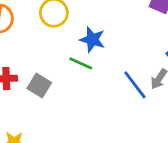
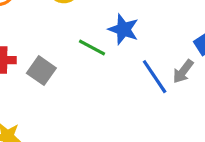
blue star: (92, 40) -> (124, 29), moved

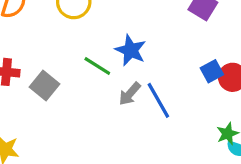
gray arrow: (183, 71) -> (130, 94), moved

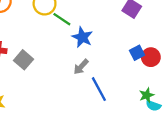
green line: (97, 66) -> (62, 19), moved
blue line: (158, 100) -> (99, 89), moved

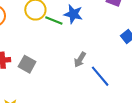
blue star: (82, 37) -> (73, 14), moved

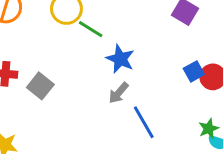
blue star: (73, 14) -> (120, 59), moved

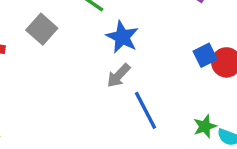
gray square: (40, 86) -> (42, 29), moved
green star: (209, 129) -> (205, 126), moved

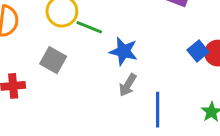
blue line: (146, 110) -> (158, 110), turned 40

